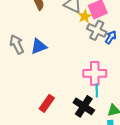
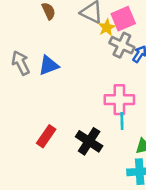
red rectangle: (47, 103) -> (46, 136), moved
black cross: (84, 106) -> (89, 141), moved

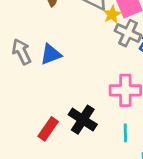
cyan line: (122, 121) -> (125, 133), moved
black cross: (89, 141) -> (83, 120), moved

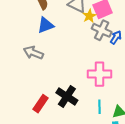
gray arrow: (22, 52) -> (33, 53), moved, turned -42
blue triangle: (51, 54) -> (46, 25), moved

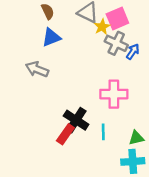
red rectangle: (40, 104) -> (65, 134), moved
cyan line: (100, 107) -> (103, 132), moved

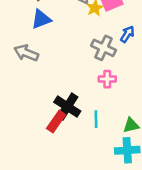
gray cross: (116, 43) -> (104, 48), moved
pink cross: (114, 94) -> (107, 79), size x0.6

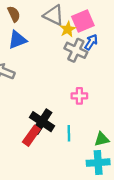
blue arrow: (127, 34) -> (91, 42), moved
gray cross: (104, 48) -> (76, 50), moved

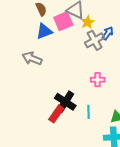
pink square: (83, 21) -> (63, 21), moved
gray cross: (76, 50) -> (95, 40), turned 36

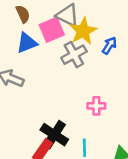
yellow star: (87, 22) -> (83, 31), size x1.5
gray cross: (95, 40) -> (74, 55), moved

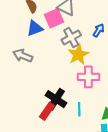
yellow star: (83, 31) -> (78, 55), moved
pink cross: (96, 106) -> (88, 77), size x1.5

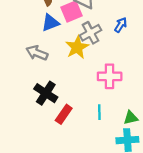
yellow star: (78, 55) -> (77, 47), moved
black cross: (56, 99) -> (46, 93), moved

